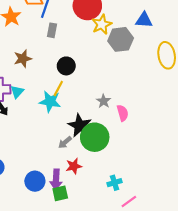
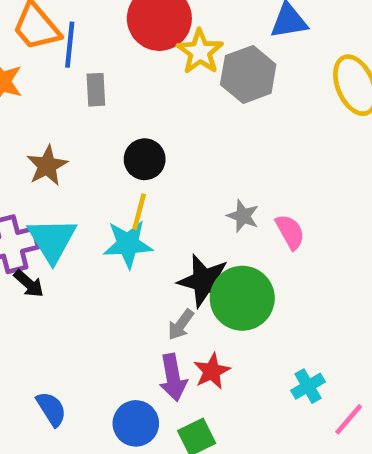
cyan triangle: (17, 92) -> (52, 240), size x1.6
purple arrow: (56, 179) -> (173, 377), moved

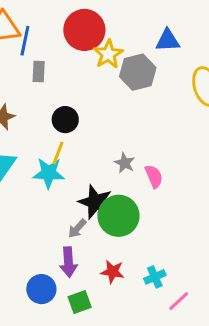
red star: (212, 371) -> (113, 272), moved, turned 30

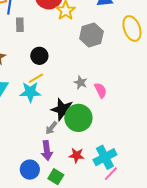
gray hexagon: (138, 72) -> (91, 35), moved
yellow line: (58, 153) -> (36, 78), turned 42
cyan cross: (155, 277) -> (105, 157), size x1.6
pink line: (179, 301) -> (111, 174), moved
green square: (80, 302) -> (56, 177), turned -35

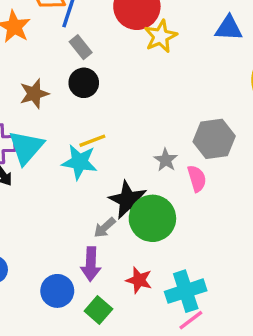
gray rectangle: (20, 25) -> (81, 47), turned -48
gray hexagon: (91, 35) -> (214, 139), moved
black circle: (39, 56) -> (84, 83), moved

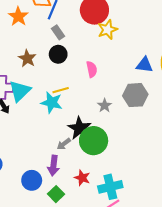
blue triangle: (229, 28) -> (145, 65), moved
brown star: (34, 94) -> (27, 58), turned -30
pink semicircle: (197, 178) -> (92, 69), moved

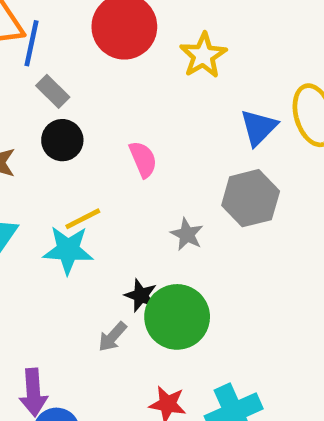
yellow star: (107, 30) -> (203, 55), moved
blue triangle: (145, 65) -> (259, 127), turned -42
black star: (80, 128) -> (141, 295), size x0.6
purple arrow: (54, 166) -> (33, 392), moved

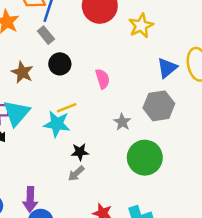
gray rectangle: (53, 91) -> (46, 35), moved
black star: (141, 295) -> (80, 152), moved, turned -30
green circle: (177, 317) -> (145, 158), moved

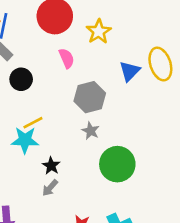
pink semicircle: (103, 79) -> (67, 58), moved
gray hexagon: (159, 106) -> (90, 97), moved
black star: (80, 152) -> (51, 166), turned -30

